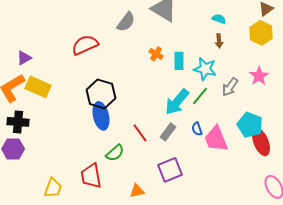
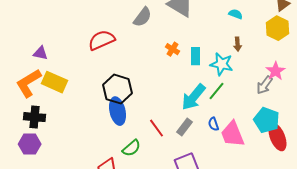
brown arrow: (219, 41) -> (238, 44), moved
purple triangle: (24, 58) -> (41, 53), turned 42
gray arrow: (230, 87) -> (265, 85), moved

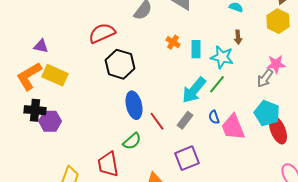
pink star: (276, 71) -> (276, 64), turned 30
black hexagon: (118, 89) -> (120, 64), moved
blue ellipse: (118, 111) -> (134, 105), moved
purple hexagon: (30, 144) -> (50, 121), moved

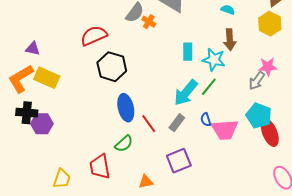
brown arrow: (238, 37) -> (230, 40), size x1.5
orange cross: (173, 42) -> (149, 22), moved
pink trapezoid: (233, 127) -> (225, 130), turned -72

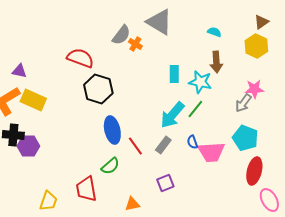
red semicircle: (94, 36) -> (80, 58), turned 44
red ellipse: (270, 133) -> (254, 171), moved, turned 36
purple square: (179, 161) -> (165, 183), size x0.7

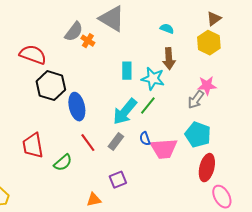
blue ellipse: (112, 130) -> (77, 107), moved
red trapezoid: (86, 189) -> (33, 146), moved
orange triangle: (132, 204) -> (94, 200), moved

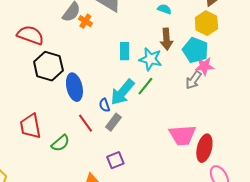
cyan pentagon: (198, 135) -> (195, 50), moved
blue semicircle: (145, 139) -> (104, 105), moved
pink trapezoid: (164, 149) -> (182, 135), moved

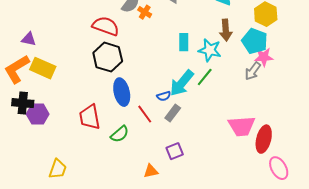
red semicircle: (30, 35) -> (106, 26), moved
blue ellipse: (74, 87) -> (122, 92), moved
blue semicircle: (104, 105) -> (164, 96), turned -88

